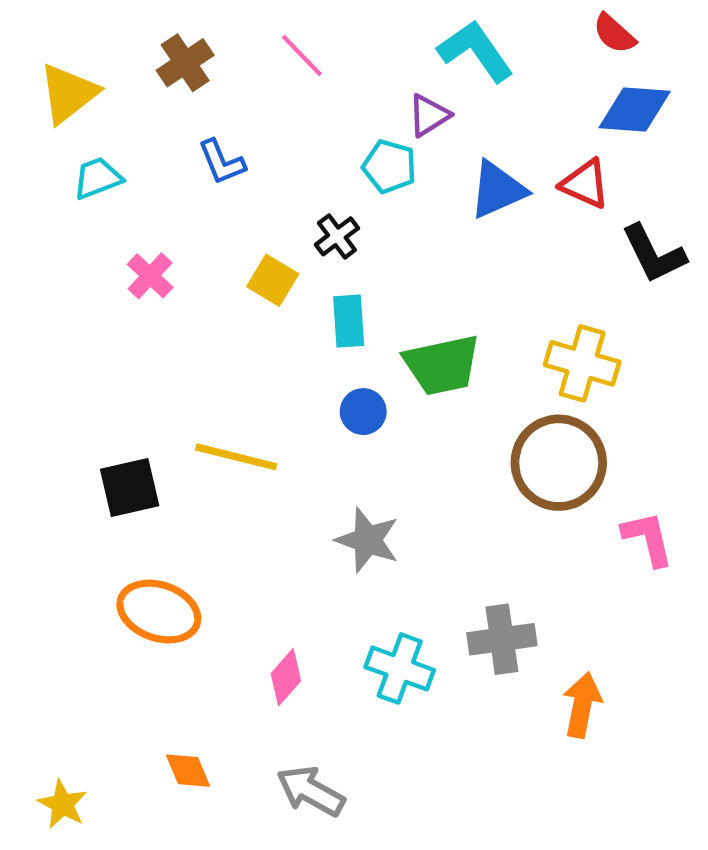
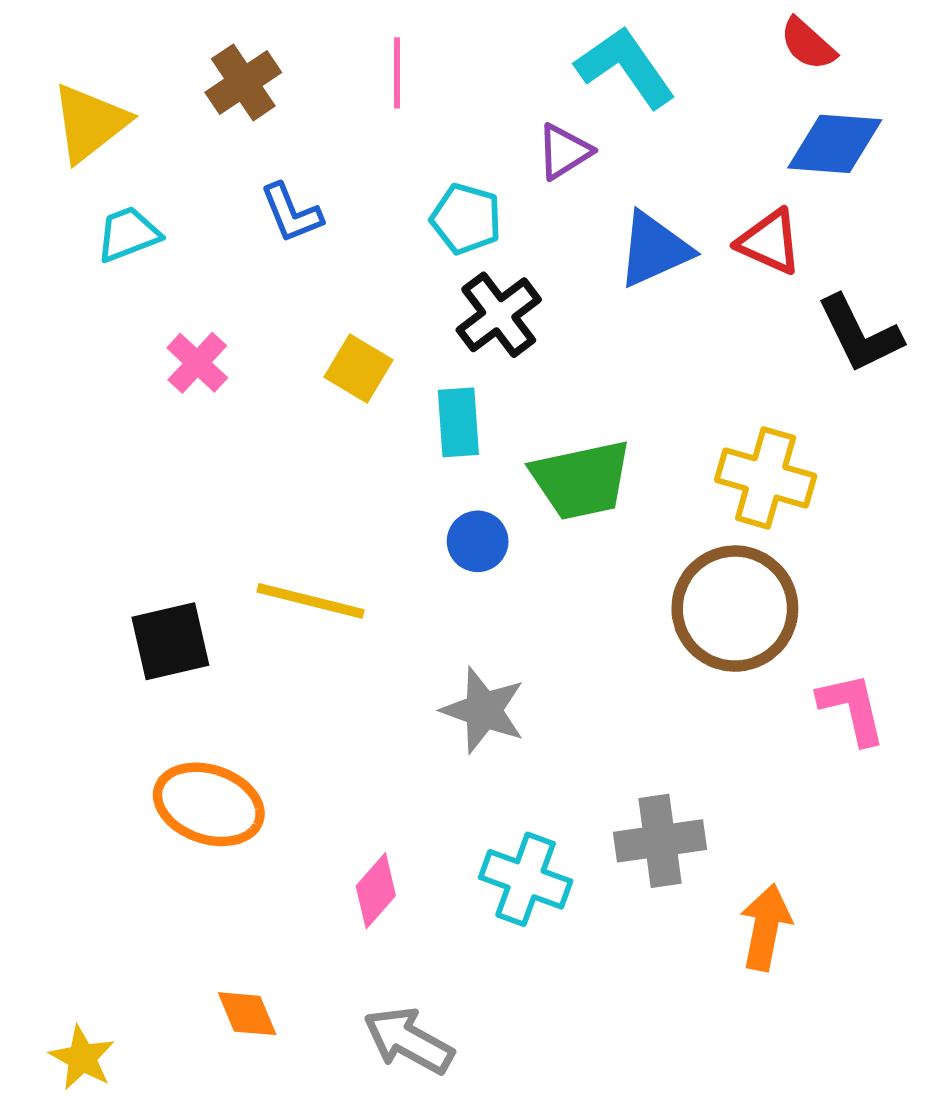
pink line: (302, 55) -> (397, 73), turned 44
cyan pentagon: (389, 166) -> (466, 219), moved
black cross: (337, 236) -> (499, 315), moved, size x1.4

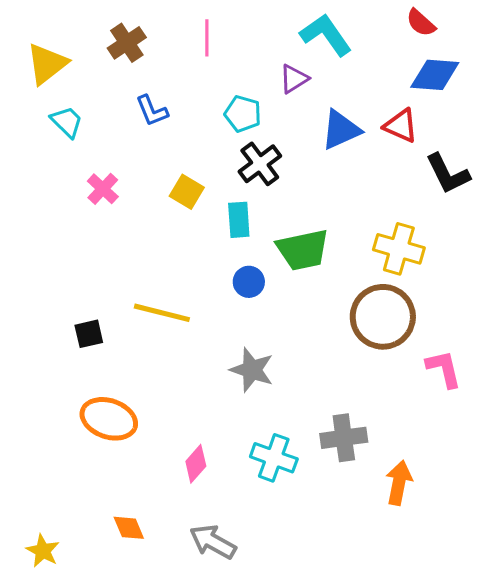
cyan trapezoid: (128, 234) -> (67, 122), turned 66
black square: (170, 641) -> (89, 334), size x0.7

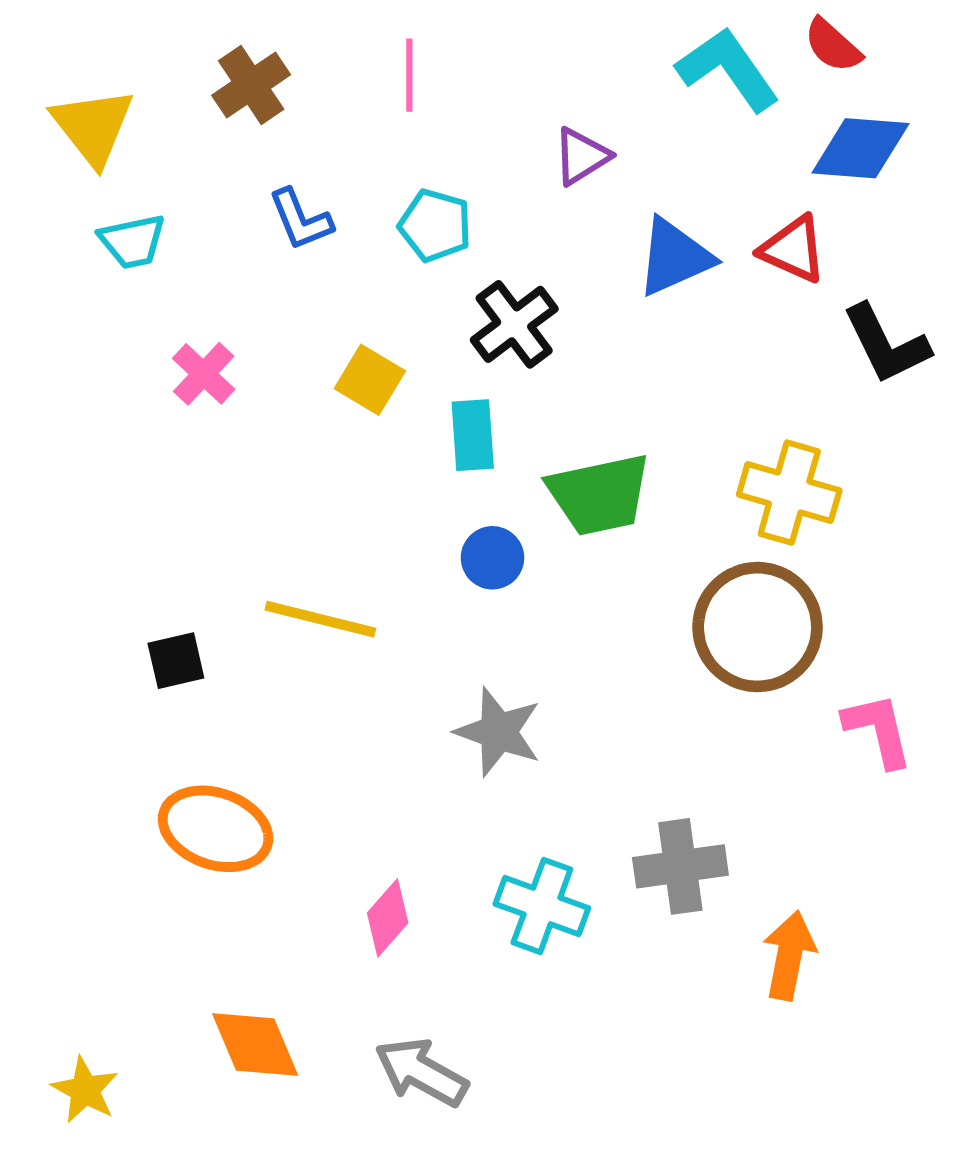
cyan L-shape: (326, 35) -> (728, 69), moved
yellow triangle: (47, 64) -> (93, 127), turned -30
cyan pentagon: (243, 114) -> (435, 225), moved
cyan trapezoid: (67, 122) -> (132, 241), turned 123
orange diamond: (129, 528) -> (255, 1044), size x1.4

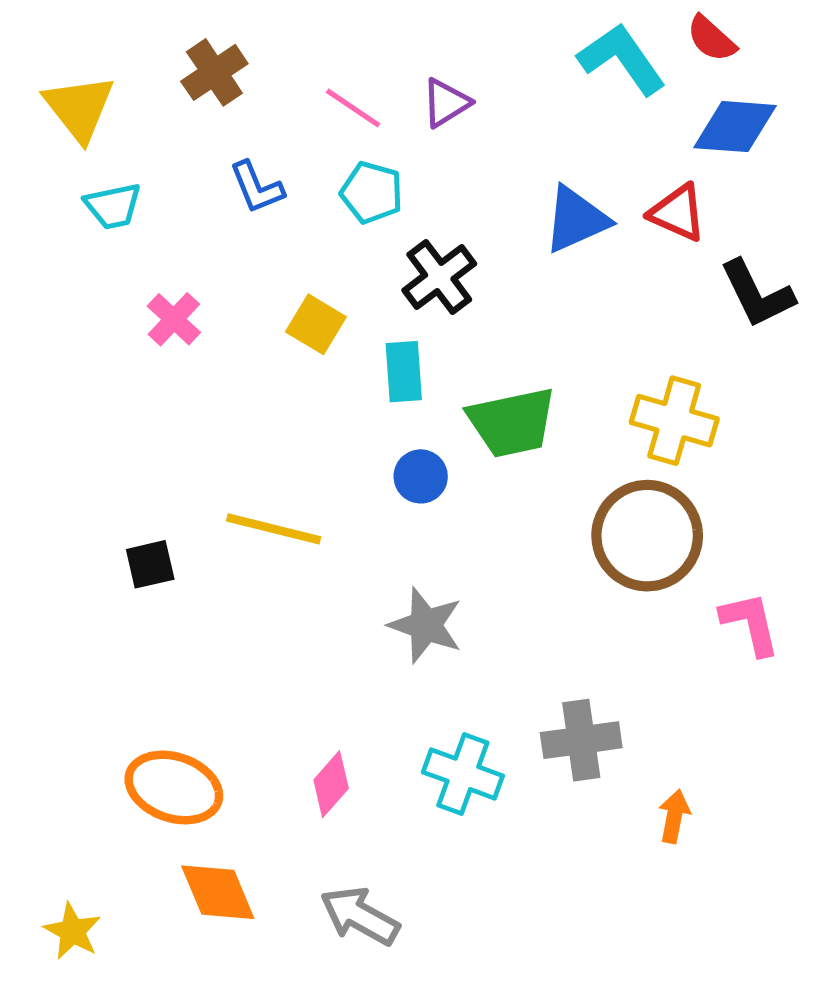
pink line: (409, 75) -> (353, 108), moved, turned -56
purple triangle: (581, 156) -> (446, 103), moved
orange ellipse: (216, 829) -> (174, 787), moved
orange arrow: (789, 955) -> (674, 816), size x0.7

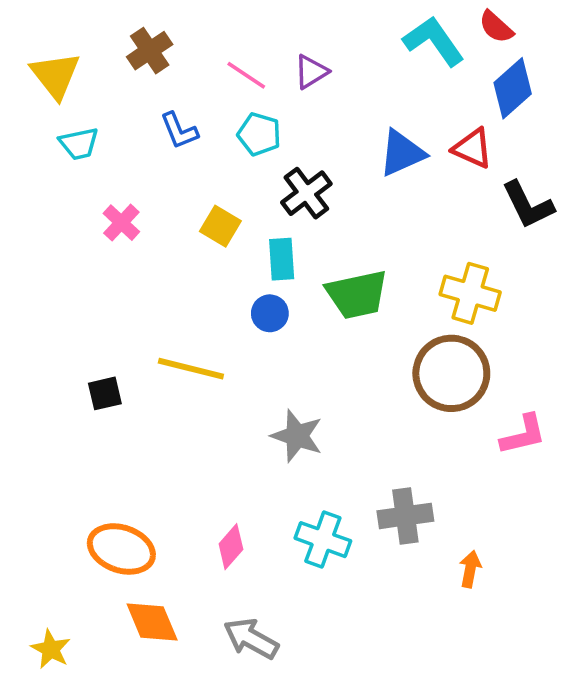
blue diamond: (735, 127) -> (513, 88), turned -46
blue circle: (421, 476) -> (270, 313), moved
pink L-shape: (750, 624) -> (523, 435), turned 90

